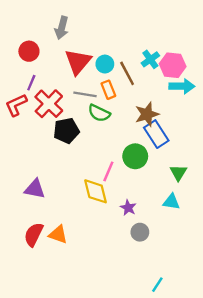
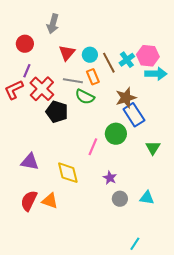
cyan cross: (150, 59) -> (127, 60), moved
red triangle: (78, 62) -> (67, 53), size x0.7
black pentagon: (66, 131) -> (57, 112), turned 30
yellow diamond: (96, 191) -> (68, 173), moved
cyan triangle: (171, 202) -> (147, 198), moved

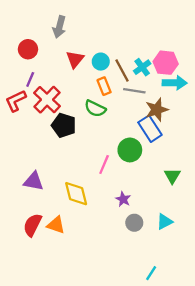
gray line: (73, 81) -> (134, 91), moved
brown star: (126, 98) -> (157, 110), moved
green triangle: (153, 148) -> (172, 176), moved
cyan triangle: (147, 198) -> (165, 222), turned -35

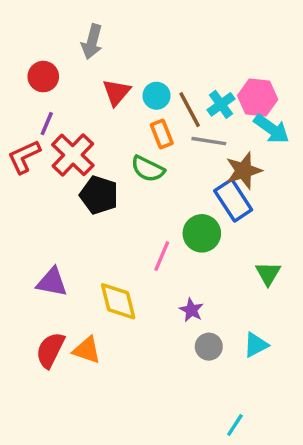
cyan arrow: (175, 83) -> (272, 129), turned 35

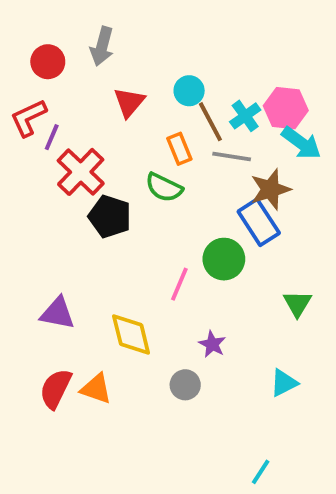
red circle: (43, 77) -> (48, 62), moved
cyan circle: (157, 96) -> (189, 91), moved
red L-shape: (24, 157) -> (28, 118), moved
gray circle: (209, 347) -> (185, 385), moved

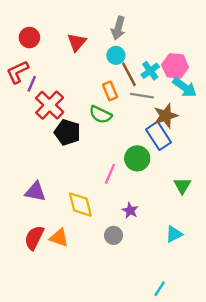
gray arrow: (102, 46) -> (118, 28), moved
red triangle: (129, 102) -> (77, 42), moved

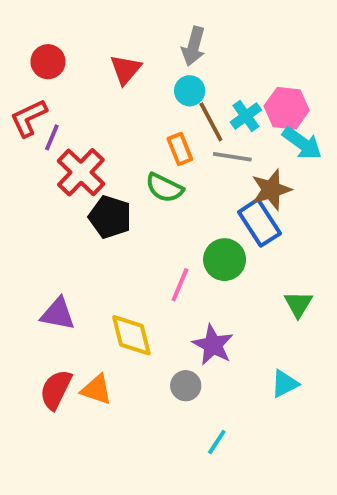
purple star: (130, 210) -> (213, 345), size x1.5
cyan line: (160, 289) -> (217, 442), moved

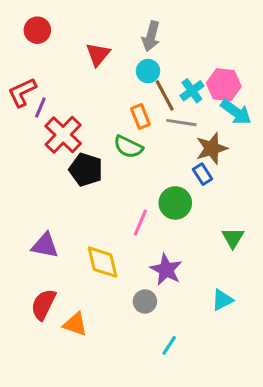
red circle: (48, 62) -> (37, 30), moved
blue rectangle: (259, 223) -> (203, 174), size x0.6
orange triangle: (96, 390) -> (75, 324), moved

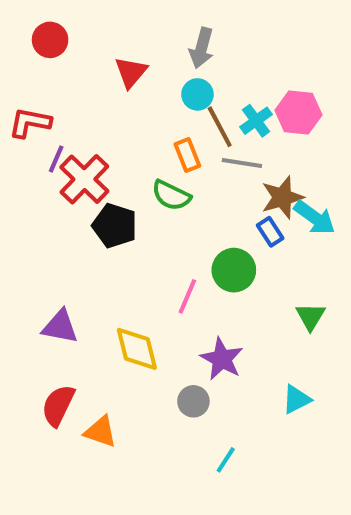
red L-shape: (22, 92) -> (30, 123), turned 36
purple line: (40, 107) -> (56, 159), moved
cyan arrow: (236, 112) -> (315, 218), moved

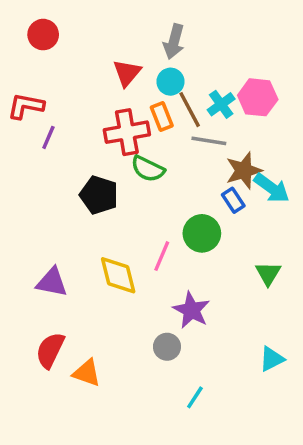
red triangle: (131, 72) -> (127, 73), moved
orange rectangle: (187, 155) -> (162, 117), moved
red cross: (84, 179) -> (127, 132), moved, turned 36
yellow diamond: (137, 349) -> (118, 275), moved
cyan triangle: (296, 399) -> (272, 359), moved

